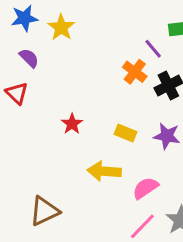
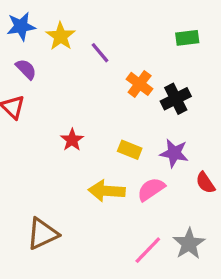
purple line: (153, 49) -> (100, 53), moved
pink semicircle: (145, 188) -> (151, 189), moved

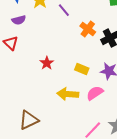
purple semicircle: (26, 69) -> (19, 20), turned 120

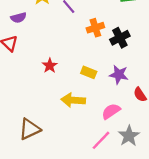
orange cross: (88, 29) -> (95, 28), turned 35
pink semicircle: (95, 93) -> (111, 111), moved

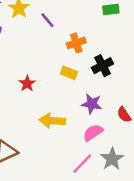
black cross: (120, 38) -> (102, 66), moved
yellow rectangle: (89, 72) -> (69, 73), moved
purple star: (119, 75) -> (92, 104), moved

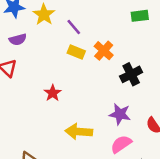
orange cross: (76, 43) -> (104, 51), turned -30
yellow rectangle: (69, 73) -> (76, 52), moved

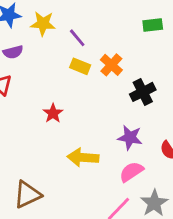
yellow star: (44, 15) -> (43, 24), turned -30

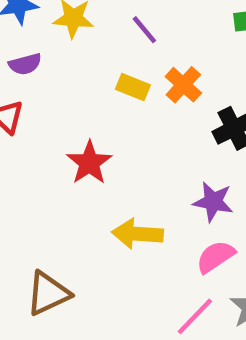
purple line: (77, 38) -> (144, 30), moved
red star: (53, 113) -> (89, 163), size x1.4

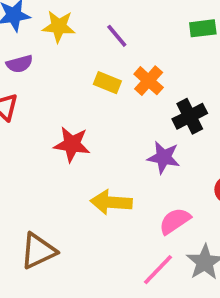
red star: (89, 163) -> (72, 144), turned -30
purple star: (213, 202) -> (164, 157), moved

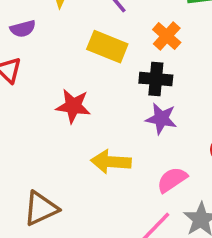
orange cross: (149, 81) -> (167, 36), moved
yellow rectangle: (107, 83) -> (107, 47), size x1.5
black cross: (190, 116) -> (156, 79), moved, turned 32

